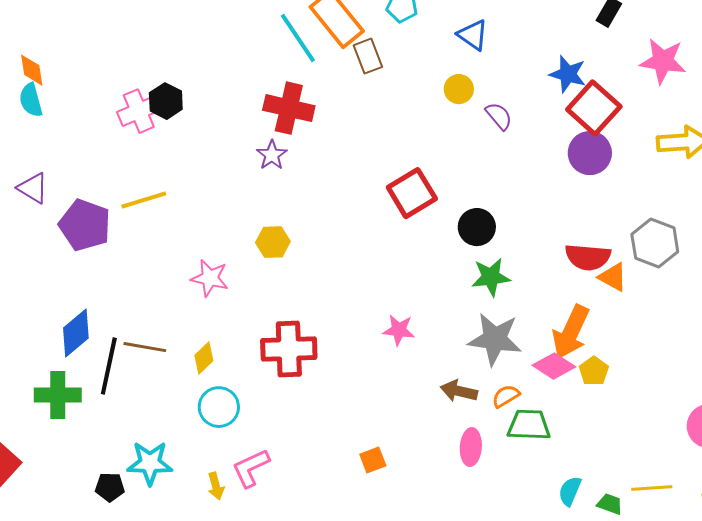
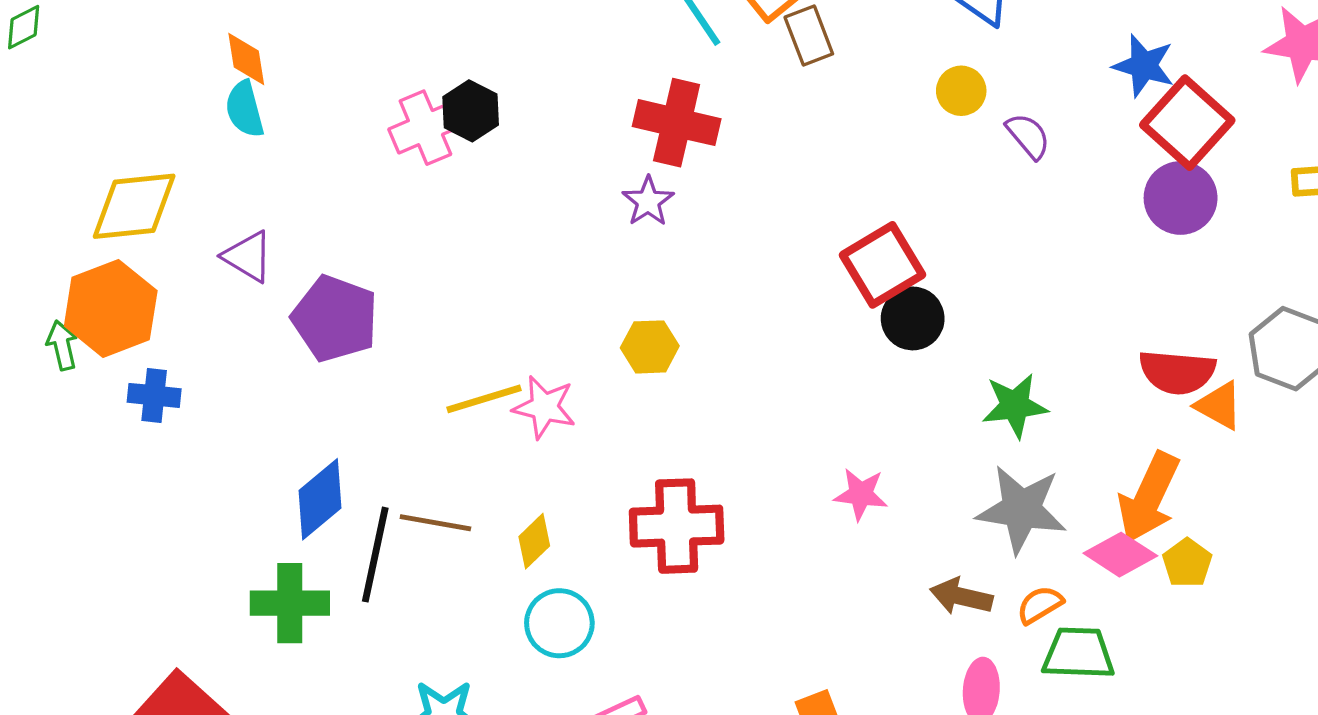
yellow line: (144, 200) -> (484, 399), moved
black circle: (477, 227) -> (913, 318), moved

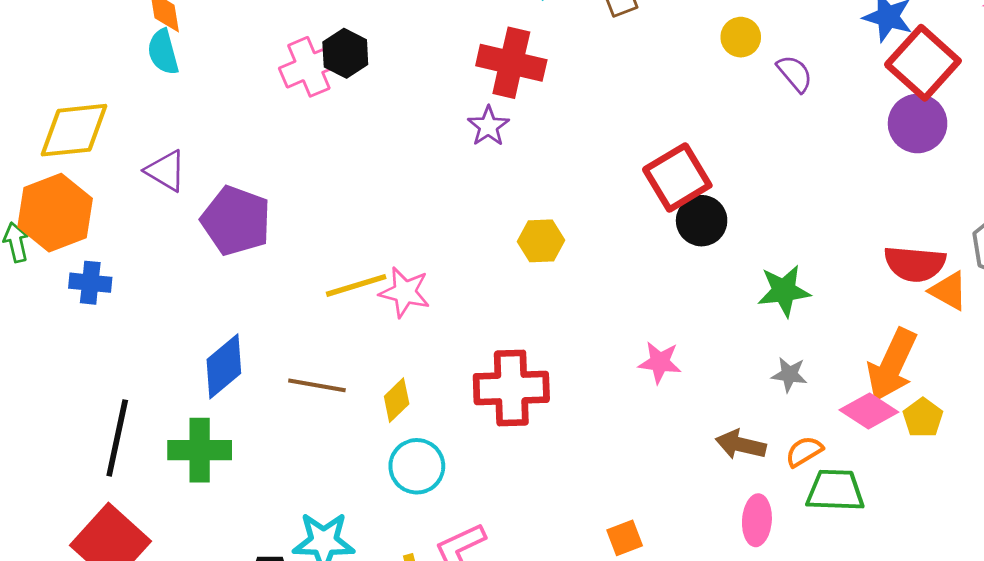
yellow hexagon: (650, 347) -> (541, 241), moved
gray star: (1021, 509) -> (789, 374), size x0.5
black line: (375, 555) -> (117, 438), moved

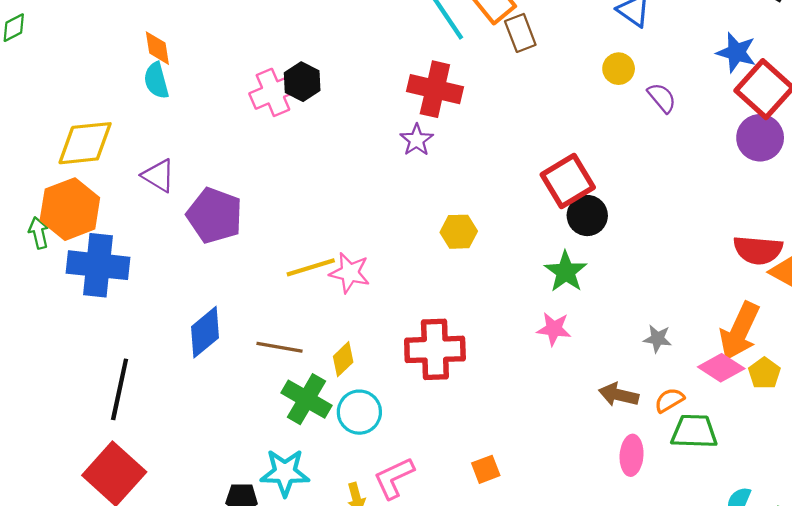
blue cross: (90, 283) -> (98, 265), size x1.8
green star: (784, 291) -> (566, 272), moved, turned -30
green cross: (200, 450) -> (306, 399), moved, turned 30
orange square: (625, 538) -> (486, 469), moved

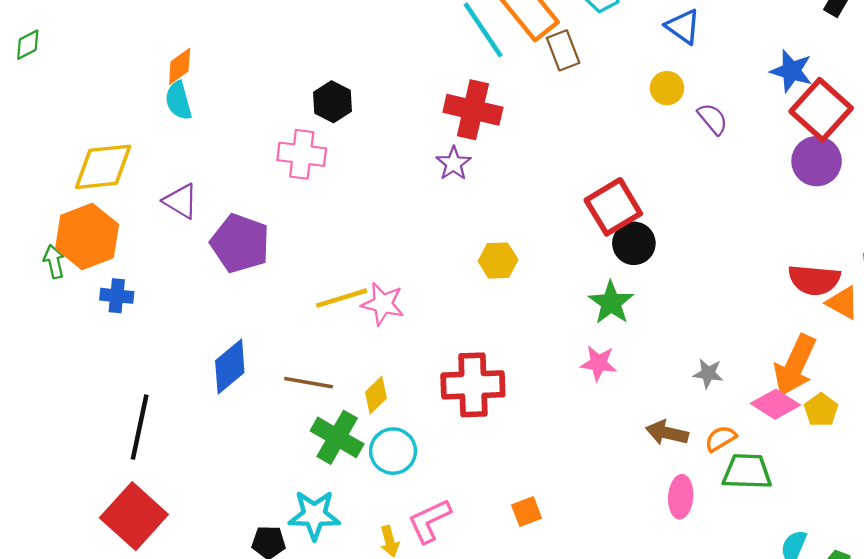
orange diamond: (157, 48) -> (180, 66), turned 63
pink cross: (273, 92) -> (302, 154), moved, turned 30
blue cross: (98, 265) -> (117, 296), size x0.5

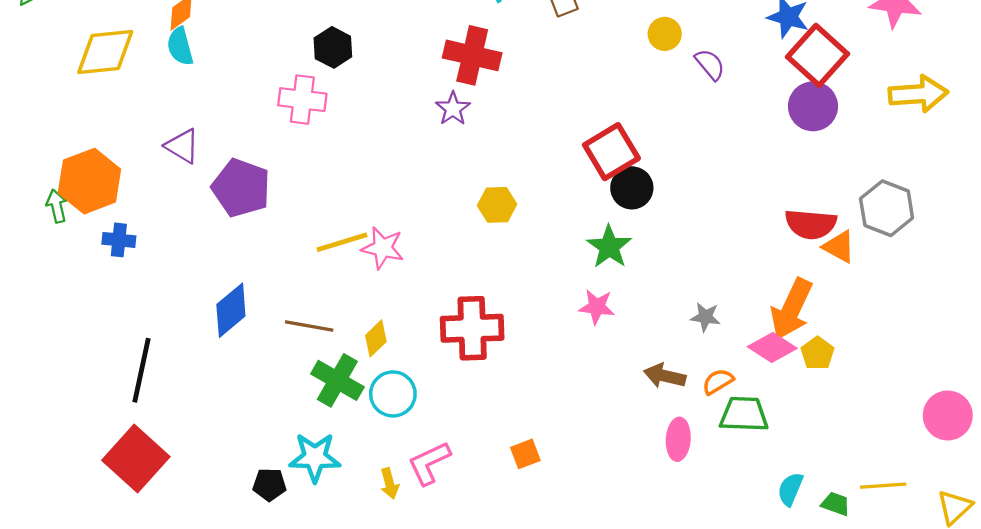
yellow diamond: (103, 167) -> (105, 52), moved

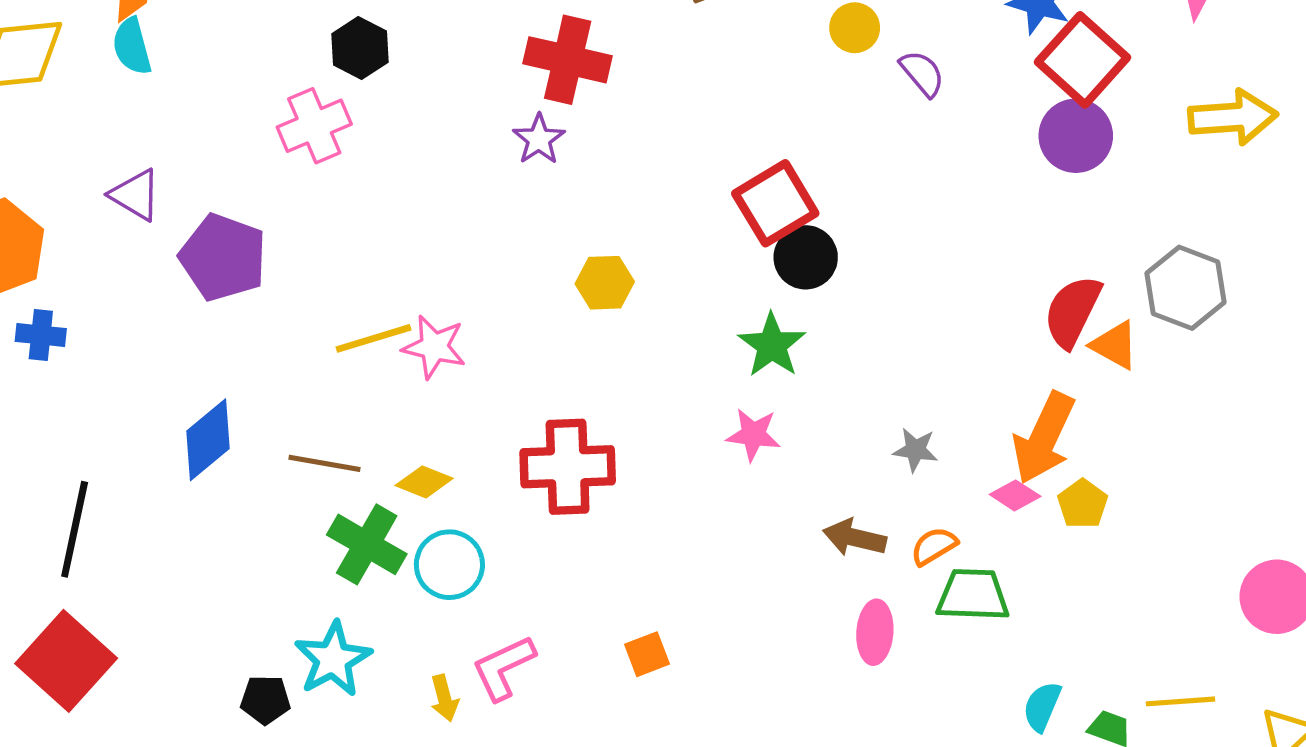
pink cross: (302, 100) -> (314, 126), turned -30
red semicircle: (811, 224) -> (1072, 311), turned 111
yellow diamond: (376, 338) -> (424, 482), turned 66
pink diamond: (772, 348) -> (1015, 495), size x0.7
cyan star: (315, 457) -> (333, 659), turned -30

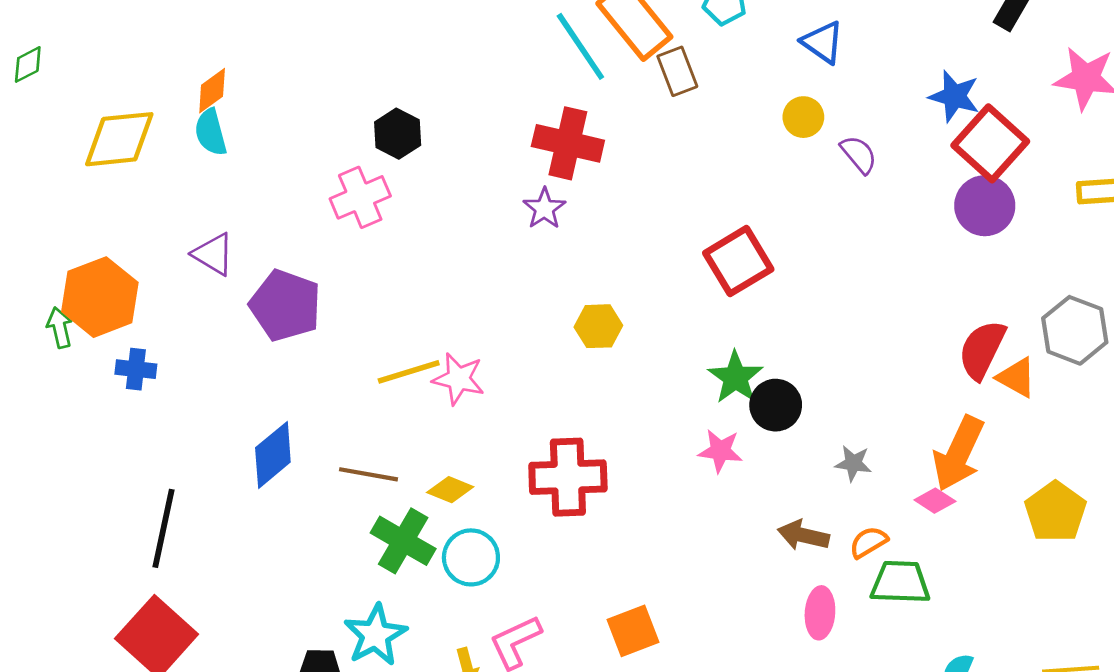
black circle: (806, 257) -> (776, 405), moved
yellow pentagon: (1083, 504) -> (1055, 512), moved, size x1.5
orange square: (647, 654) -> (633, 631), size x1.4

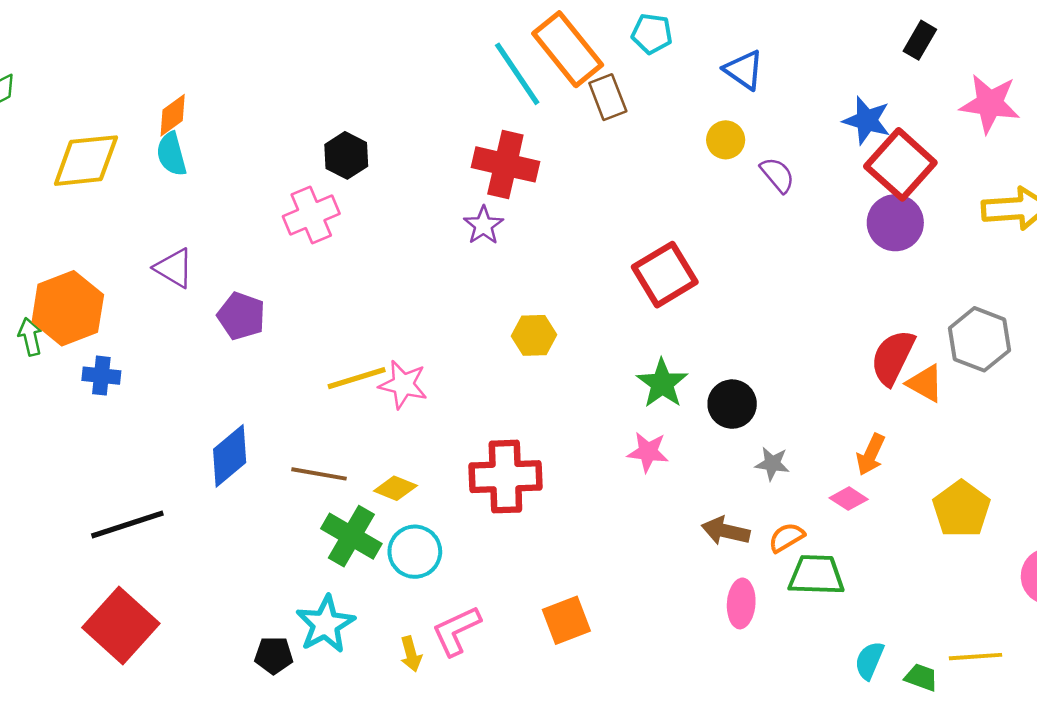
purple pentagon: (285, 305) -> (241, 316), size x0.7
black circle: (776, 405) -> (732, 404), moved
orange arrow: (958, 454) -> (871, 455), size x0.6
black line: (164, 528) -> (127, 524), turned 60

